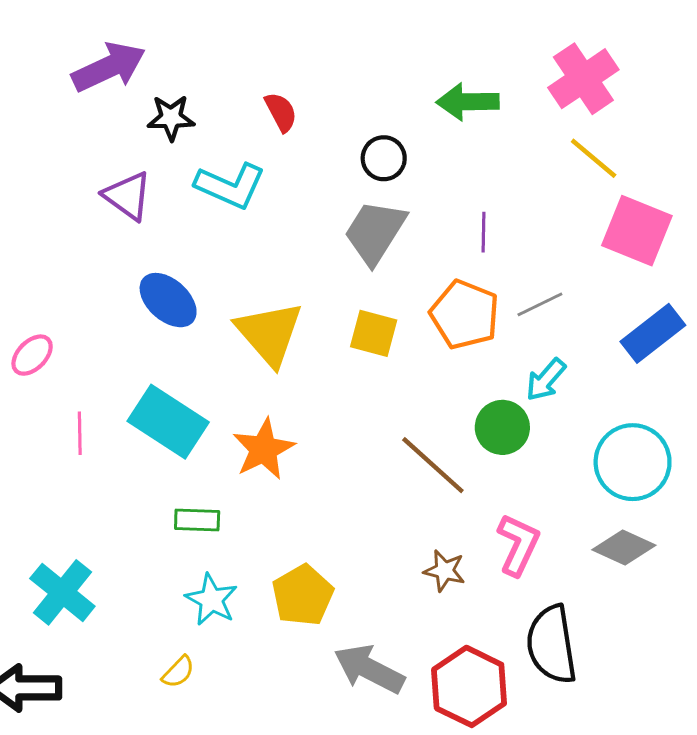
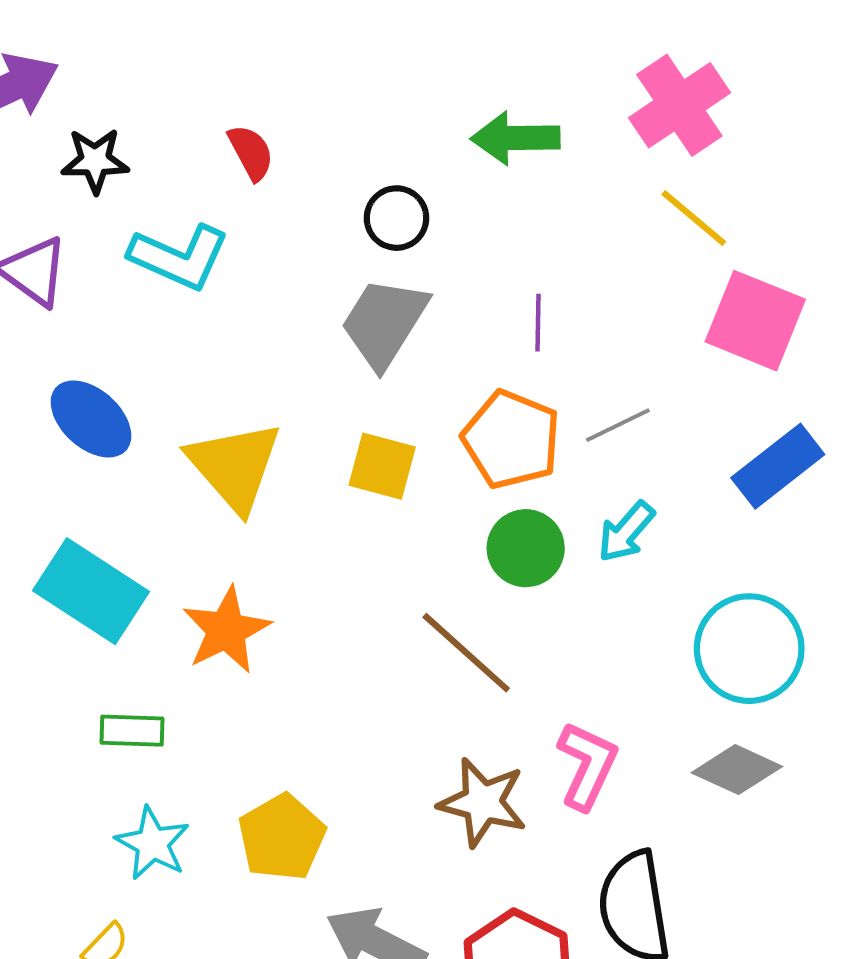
green circle: (502, 427) -> (526, 548), moved
brown star: (444, 571) -> (483, 802), size x1.5

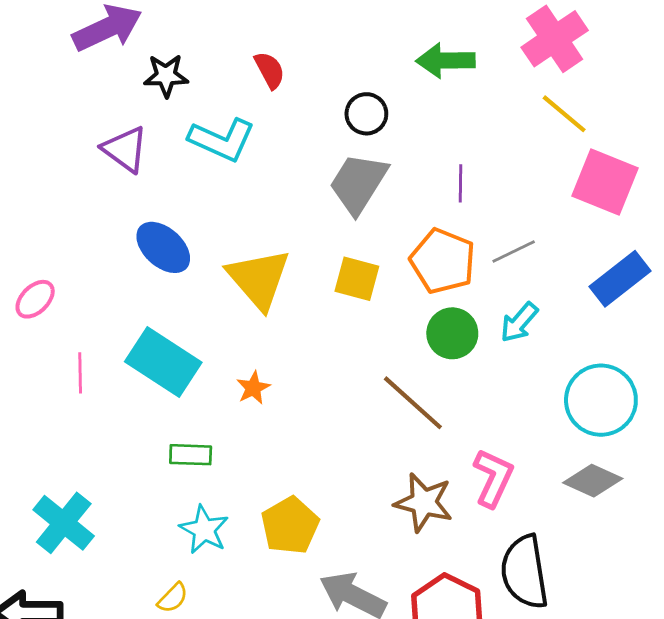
orange star: (226, 630) -> (253, 388), size x0.6

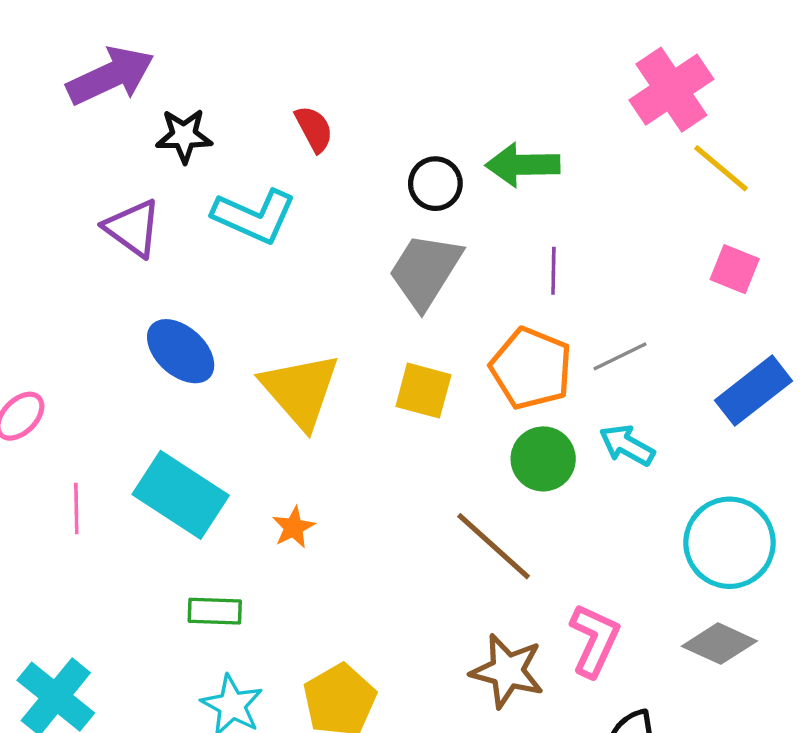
green arrow: (445, 61) -> (523, 165), moved
yellow line: (564, 114) -> (721, 168), moved
pink square: (605, 182) -> (735, 269), size x0.6
cyan arrow: (519, 322) -> (627, 445), turned 78

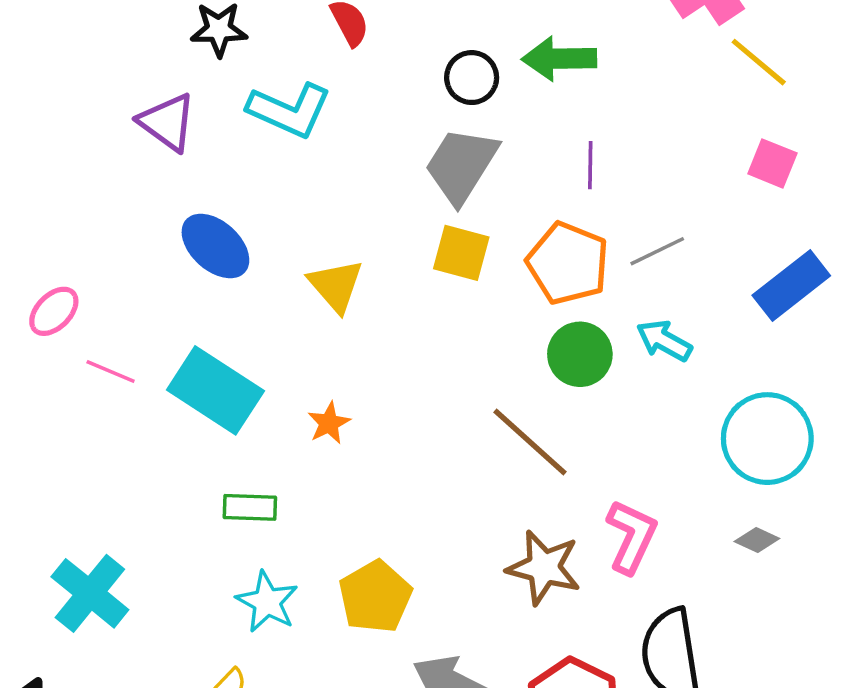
yellow triangle: (300, 391) -> (336, 286), size x0.7
yellow square: (423, 391) -> (461, 253), moved
pink line: (76, 509) -> (111, 372), moved, turned -66
gray diamond: (719, 644) -> (757, 540), size x0.6

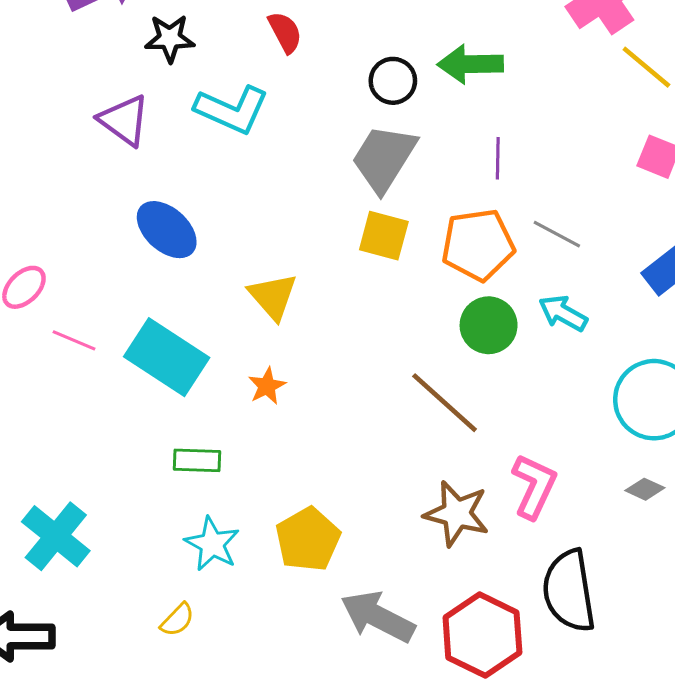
gray line: (657, 251) -> (557, 234), turned 54
orange pentagon: (568, 263) -> (478, 245), turned -30
yellow triangle: (336, 286) -> (273, 296), moved

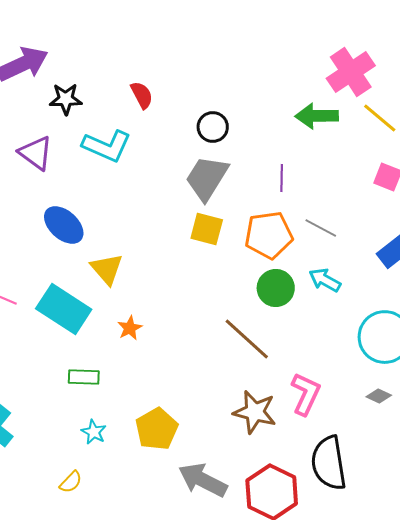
green arrow: (470, 64) -> (317, 116), moved
yellow triangle: (273, 296) -> (107, 269), moved
cyan star: (212, 544) -> (94, 432), size x0.7

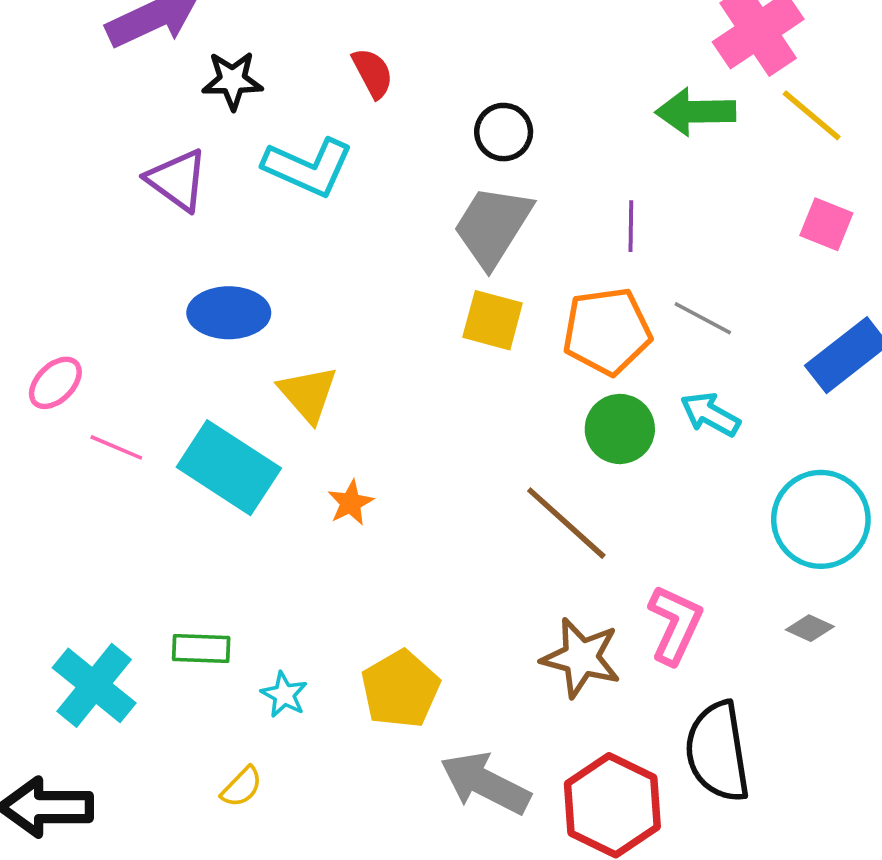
blue ellipse: (64, 225) -> (229, 313), turned -42
green rectangle: (84, 377) -> (201, 648), moved

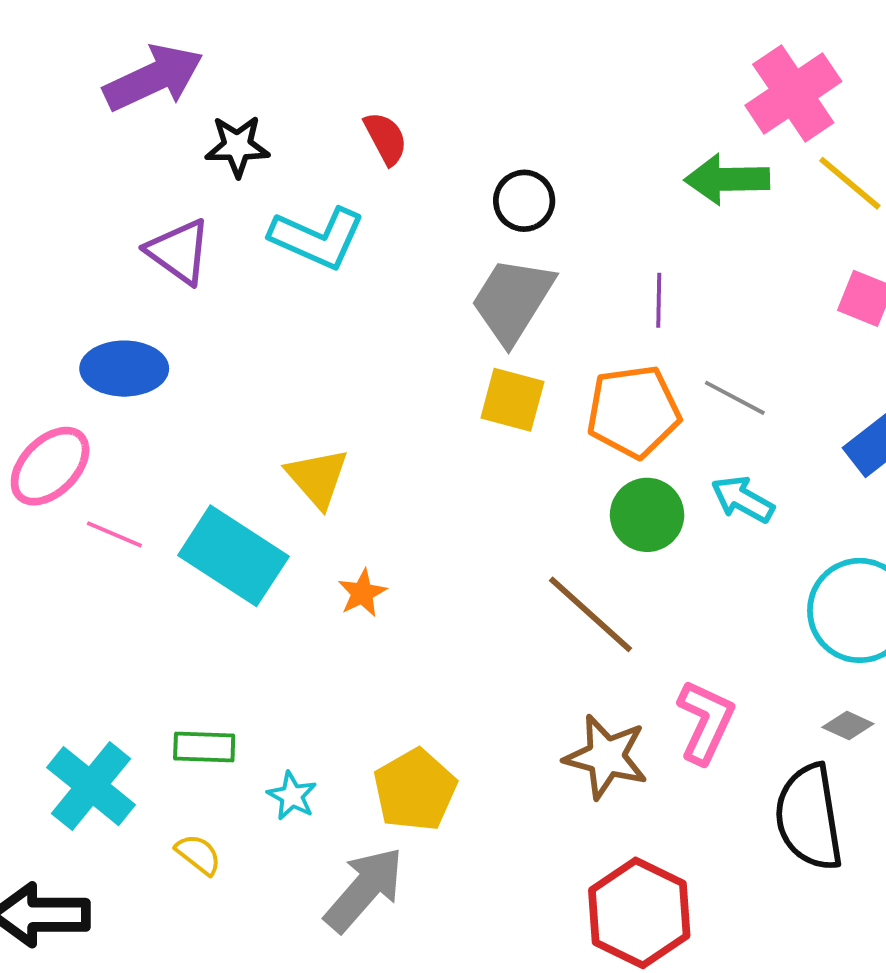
blue ellipse: (229, 313) -> (124, 369), moved
pink ellipse: (55, 383) -> (50, 466), size x1.4
black semicircle: (718, 752) -> (809, 817), moved
gray arrow: (485, 783) -> (364, 889), moved, turned 104
yellow semicircle: (242, 787) -> (198, 854), moved, turned -96

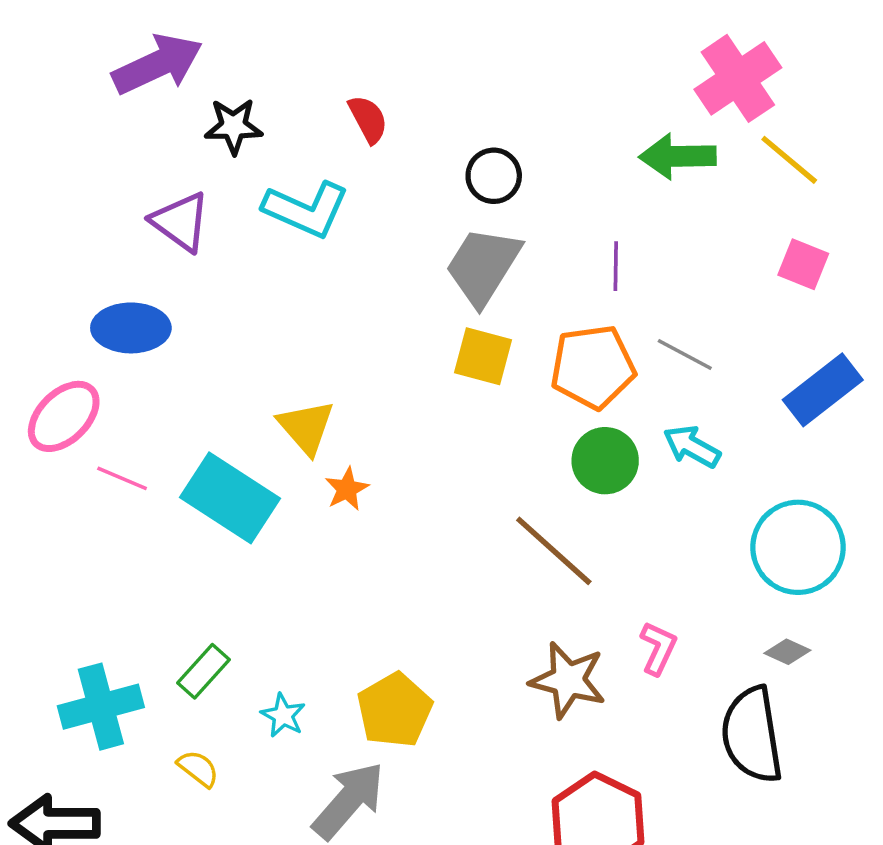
orange star: (362, 593) -> (347, 489), moved
pink L-shape: (706, 722) -> (658, 648), size x0.7
green rectangle: (204, 747) -> (203, 671), turned -50
cyan cross: (91, 786) -> (101, 707), turned 36

